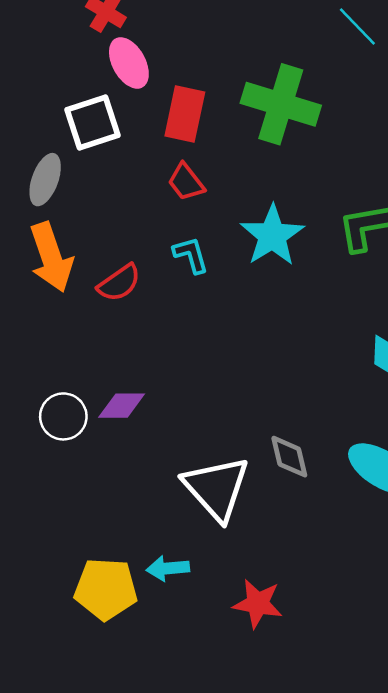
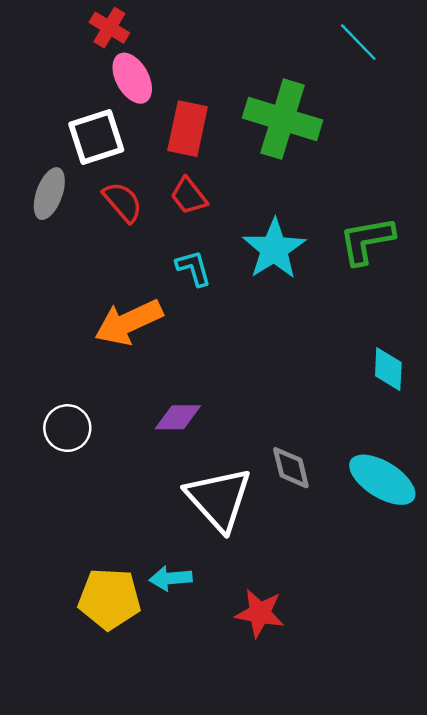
orange arrow: (51, 257) -> (129, 322), moved, turned 84
red semicircle: (119, 283) -> (123, 202), moved, turned -96
purple diamond: (122, 406) -> (178, 417), moved

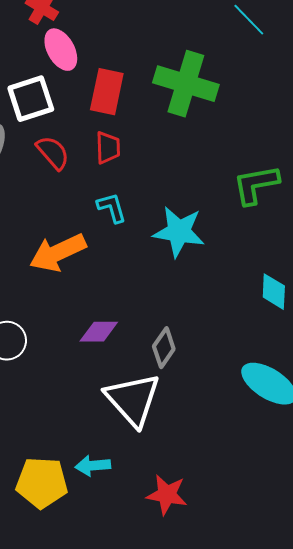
red trapezoid: (189, 196) -> (108, 148), turned -144
cyan star: (274, 249) -> (179, 232), moved, turned -30
gray diamond: (291, 468) -> (164, 348), moved, turned 48

